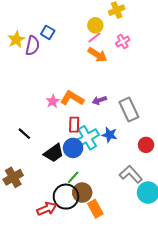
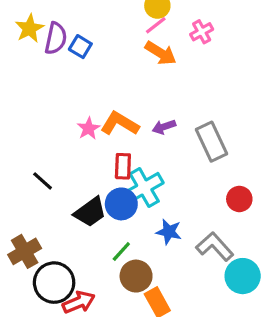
blue square: (48, 32) -> (80, 47), moved
blue star: (110, 135) -> (169, 232), moved
black circle: (66, 197) -> (54, 283), moved

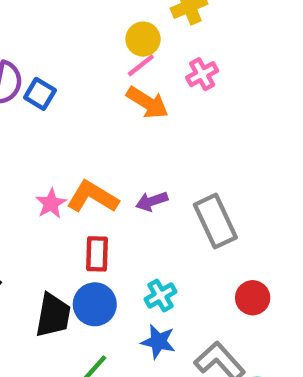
cyan cross: (144, 188) -> (161, 296), moved, size x0.6
black trapezoid: (90, 212) -> (53, 315), turned -44

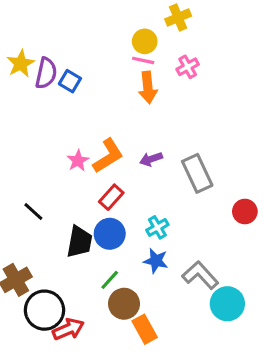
pink line: (141, 65) -> (143, 60), turned 50
orange arrow: (147, 103) -> (148, 87), turned 52
orange L-shape: (93, 197) -> (108, 156), turned 117
red rectangle: (97, 254) -> (111, 197), turned 40
red circle: (253, 298) -> (245, 212), moved

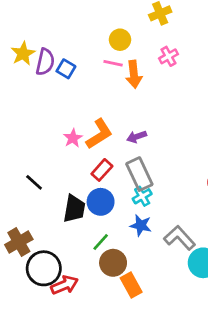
yellow circle: (145, 41) -> (120, 40), moved
pink line: (143, 60) -> (113, 63), moved
gray rectangle: (197, 173) -> (139, 174), moved

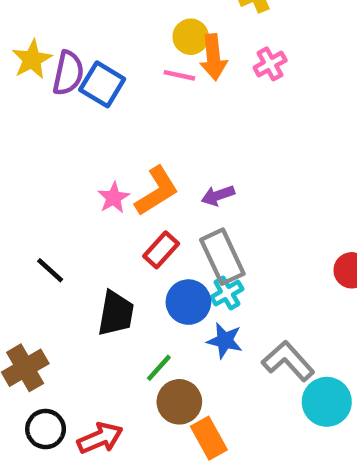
blue square: (66, 69) -> (102, 84), size x1.4
orange arrow: (134, 74) -> (213, 57), moved
blue circle: (101, 202) -> (188, 302), moved
black circle: (44, 268) -> (46, 429), moved, size x0.7

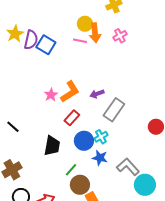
gray rectangle: (222, 257) -> (114, 110), moved, turned 60
black line: (50, 270) -> (13, 127), moved

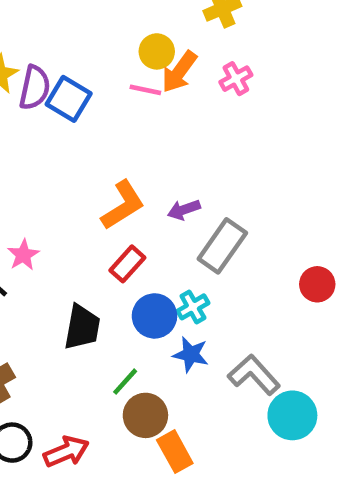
orange arrow: (95, 33) -> (179, 72), turned 42
pink star: (51, 95) -> (23, 255), moved

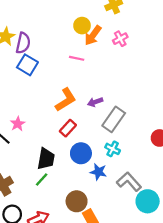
pink line: (145, 90) -> (77, 58), moved
blue square: (69, 99) -> (27, 65), moved
cyan cross: (193, 307) -> (113, 149), moved, turned -32
green line: (125, 382) -> (42, 179), moved

